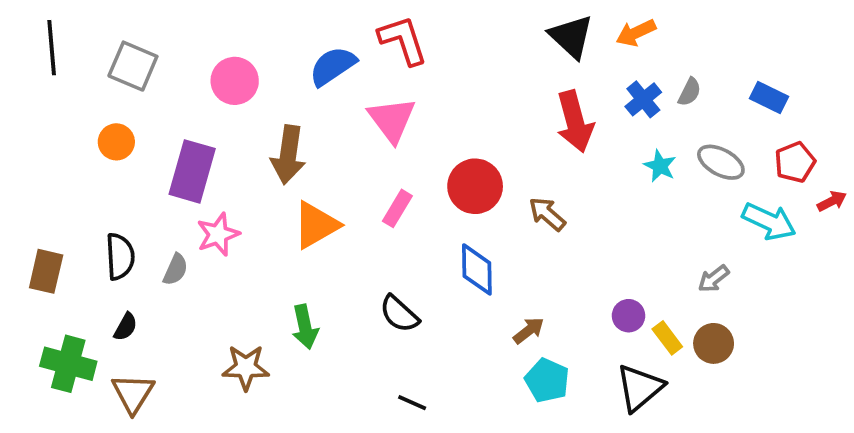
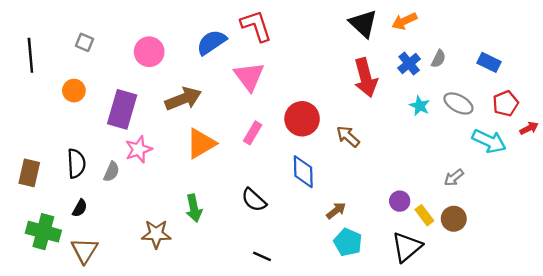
black line: (52, 48) -> (30, 55), moved
gray square: (133, 66) -> (84, 42), size x0.6
brown arrow: (288, 155) -> (183, 99), turned -120

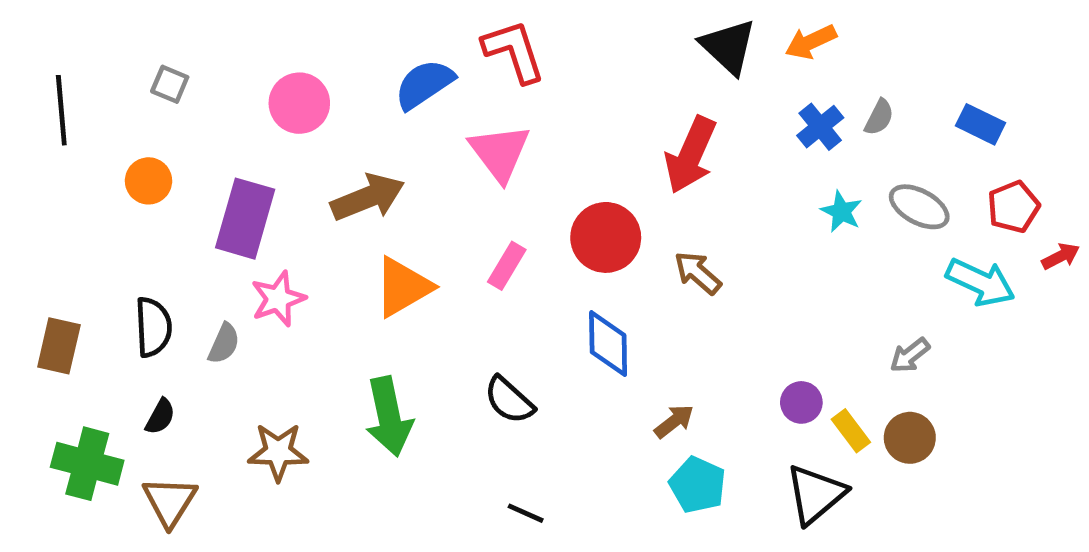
red arrow: (366, 78) -> (691, 155), moved, turned 39
green arrow: (194, 208) -> (389, 417), size x1.4
brown star: (156, 234) -> (278, 452), moved

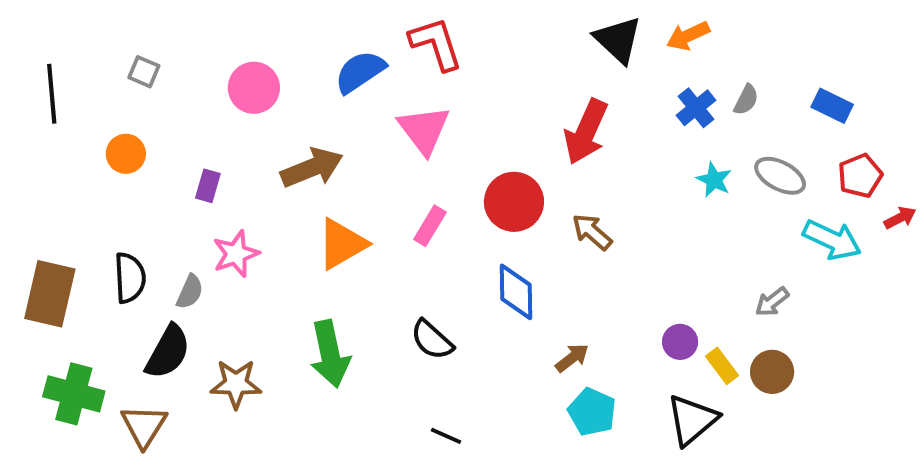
purple rectangle: (245, 219) -> (208, 186), size x0.5
brown rectangle: (59, 346) -> (50, 294), size x1.4
black semicircle: (160, 417) -> (168, 352), moved, size x1.8

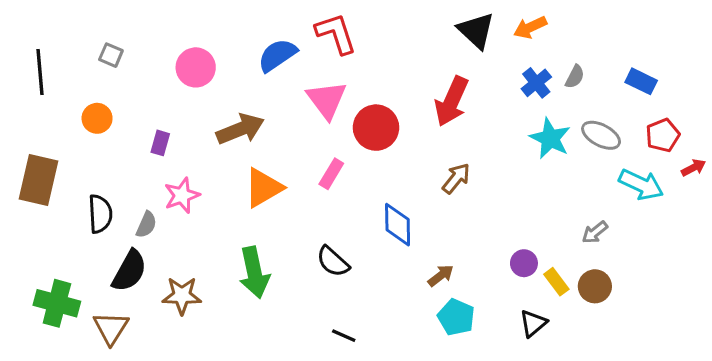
cyan star: (714, 180) -> (550, 138), size x1.5
red circle: (514, 202) -> (376, 128), moved
brown arrow: (592, 232) -> (456, 178), turned 88
brown rectangle: (50, 294) -> (38, 180), moved
black triangle: (692, 420) -> (533, 323), size x0.7

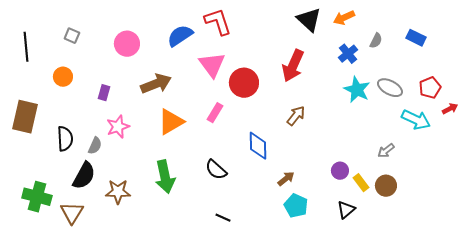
gray semicircle: (575, 77) -> (376, 41), moved
blue rectangle: (641, 81) -> (416, 38), moved

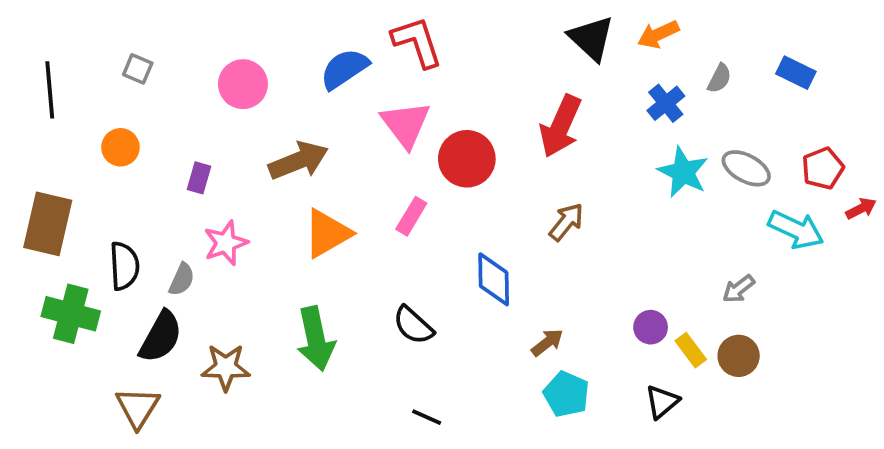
green cross: (37, 197) -> (71, 314), moved

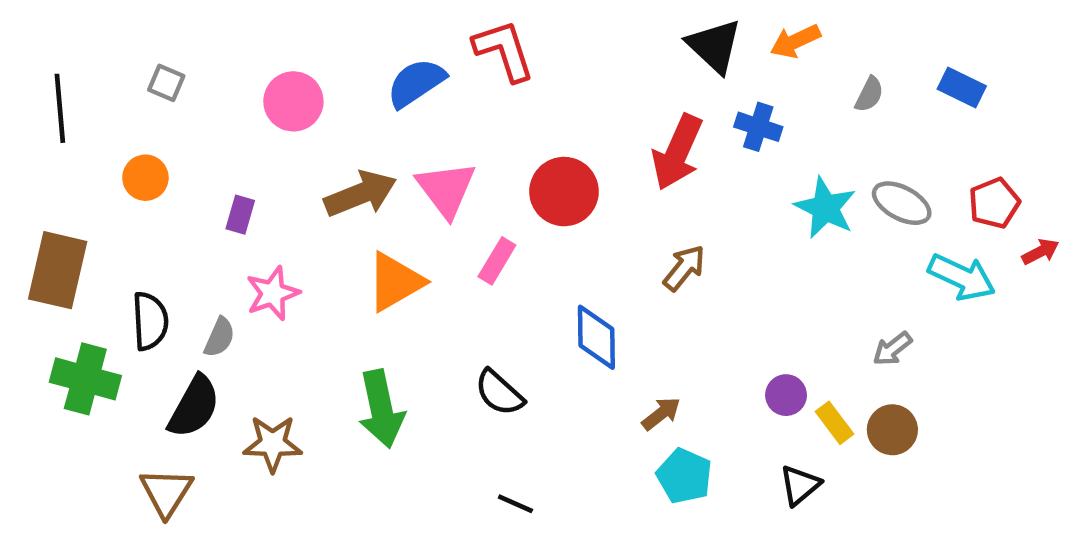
blue cross: (666, 103) -> (758, 127), moved, turned -33
pink triangle: (406, 124) -> (446, 189), moved

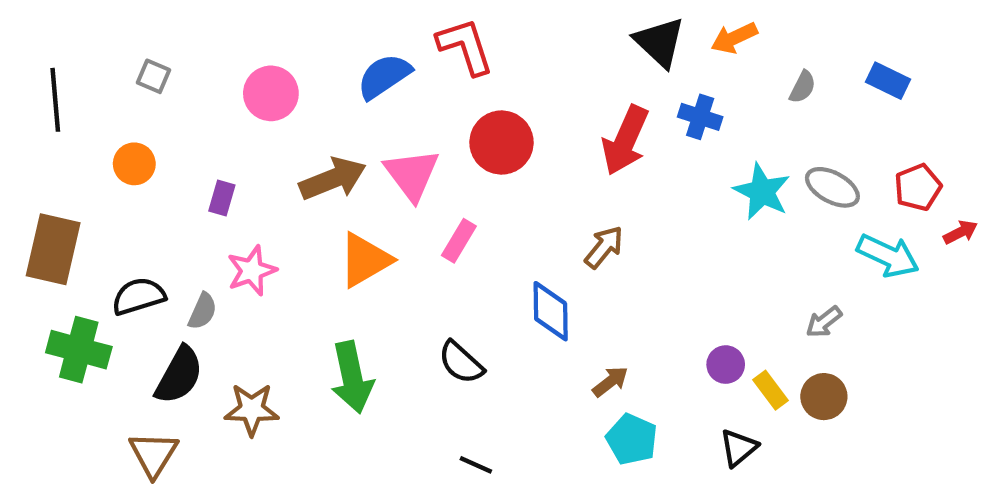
red circle: (564, 192) -> (501, 143), moved
brown arrow: (684, 268) -> (604, 247), moved
black semicircle: (150, 321) -> (139, 296), turned -104

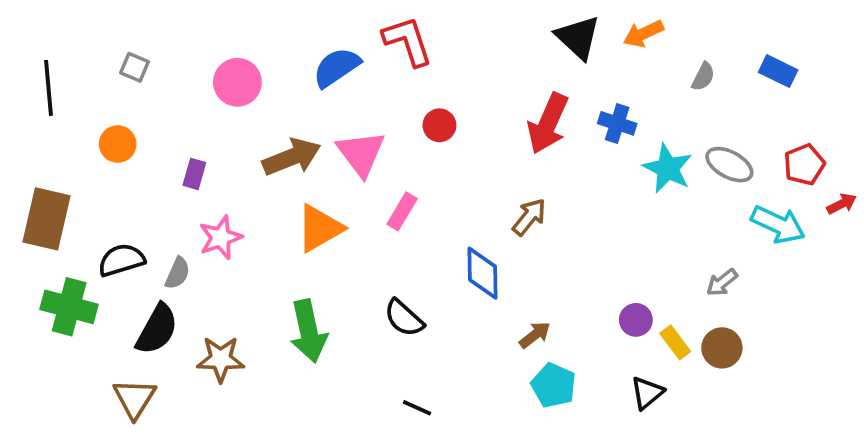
blue cross: (700, 117) -> (617, 123), moved
red circle: (501, 143) -> (439, 125), size x0.6

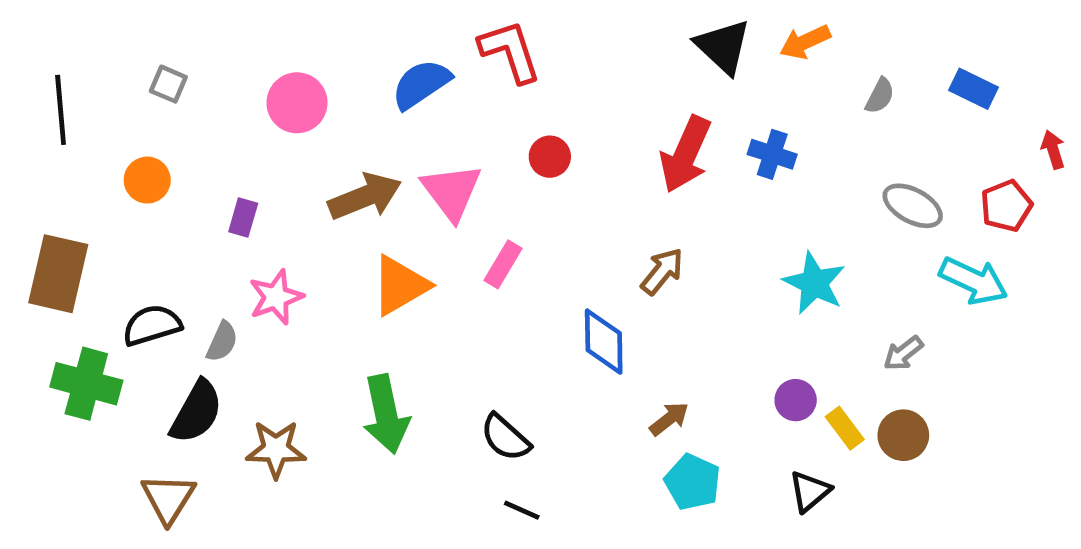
cyan star: (668, 168) -> (814, 283), moved
red arrow: (842, 204) -> (1053, 150), moved, turned -80
black semicircle: (404, 318) -> (505, 438), moved

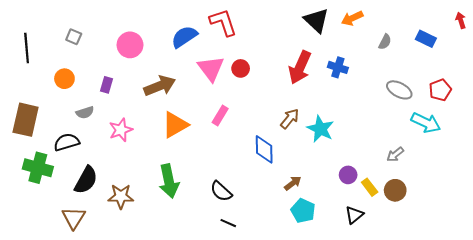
red arrow: (1053, 150) -> (461, 20), moved
pink triangle: (452, 192) -> (211, 68), moved
purple rectangle: (243, 218) -> (106, 85), moved
cyan star: (814, 283) -> (320, 129), moved
gray semicircle: (222, 342) -> (85, 112), moved, turned 48

